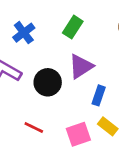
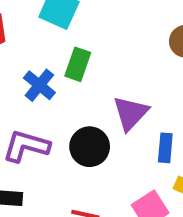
green rectangle: (73, 27) -> (78, 64), moved

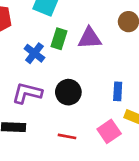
purple triangle: (131, 113) -> (90, 38), moved, turned 45

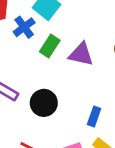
blue cross: (34, 53) -> (24, 27), moved

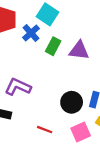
black circle: (44, 103) -> (72, 102), moved

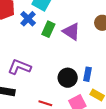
purple triangle: (79, 51) -> (71, 32), turned 30

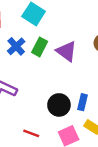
blue cross: (28, 19) -> (16, 46), moved

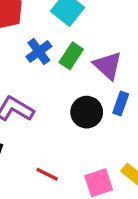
blue rectangle: (82, 102) -> (121, 104), moved
black circle: (59, 105) -> (87, 112), moved

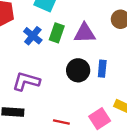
purple triangle: (108, 66) -> (85, 33), turned -30
blue rectangle: (121, 104) -> (102, 69), moved

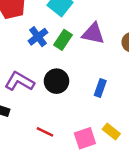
purple triangle: (85, 33) -> (93, 34), moved
black circle: (78, 70) -> (57, 81), moved

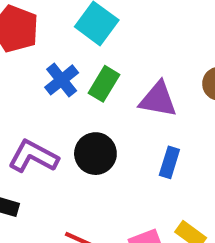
purple triangle: (93, 34) -> (158, 99), moved

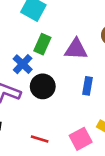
blue cross: (62, 80) -> (23, 64), moved

